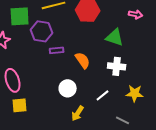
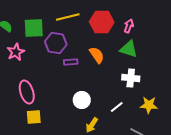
pink arrow: (136, 14) -> (129, 26), moved, turned -80
orange semicircle: (83, 60) -> (97, 55), moved

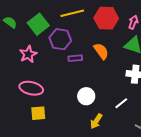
green square: (34, 28) -> (38, 24), turned -35
pink star: (16, 52) -> (28, 54), moved
pink ellipse: (27, 92) -> (31, 88), turned -60

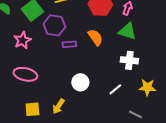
yellow square: (38, 113) -> (32, 109), moved
yellow arrow: (96, 121) -> (58, 106), moved

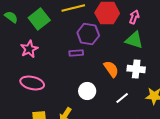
purple hexagon: (54, 25) -> (88, 34), moved
orange semicircle: (95, 37) -> (111, 69), moved

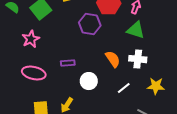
purple rectangle: (76, 53) -> (68, 63), moved

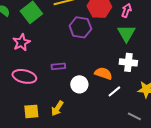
green triangle: (136, 30) -> (126, 33), turned 42
orange semicircle: (113, 59) -> (103, 73), moved, turned -36

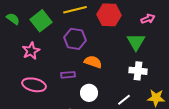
pink arrow: (126, 10) -> (148, 19), moved, turned 48
purple hexagon: (80, 27) -> (75, 39), moved
orange semicircle: (103, 73) -> (93, 62), moved

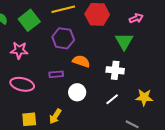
pink star: (31, 51) -> (19, 50), turned 30
white cross: (138, 71) -> (115, 70), moved

